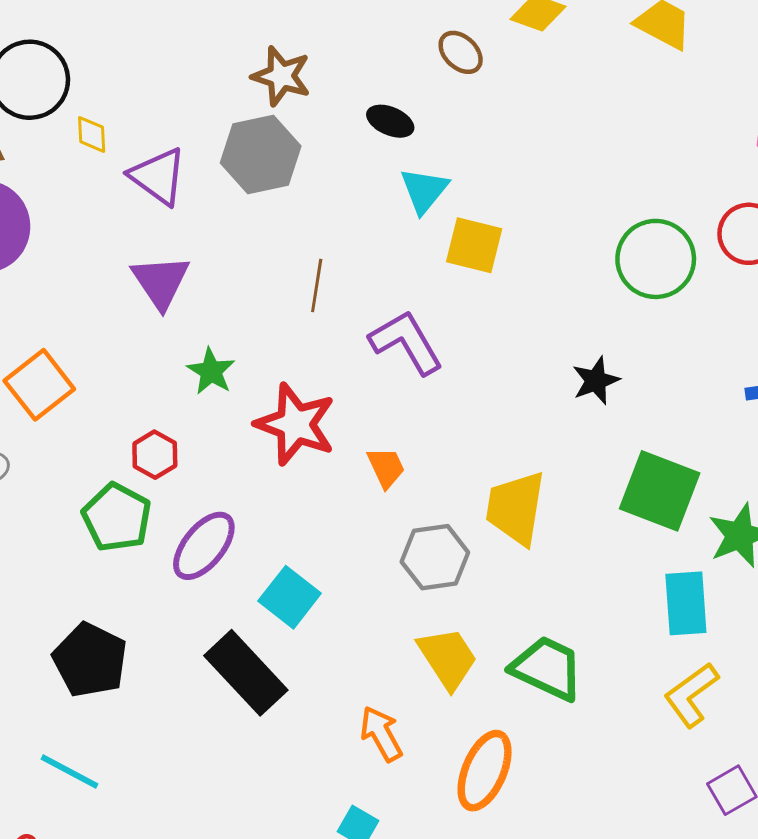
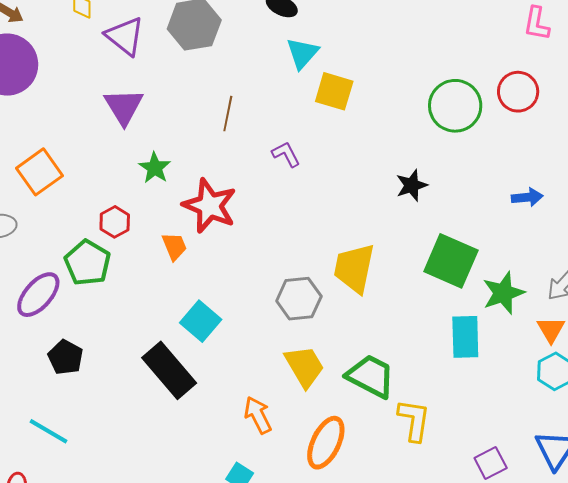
purple L-shape: (406, 342) -> (286, 154), size x0.6
orange trapezoid: (386, 467) -> (174, 246), moved
purple ellipse: (204, 546) -> (38, 295), moved
black pentagon: (90, 660) -> (65, 357), size x0.7
yellow L-shape: (691, 695) -> (414, 420), moved, turned 132

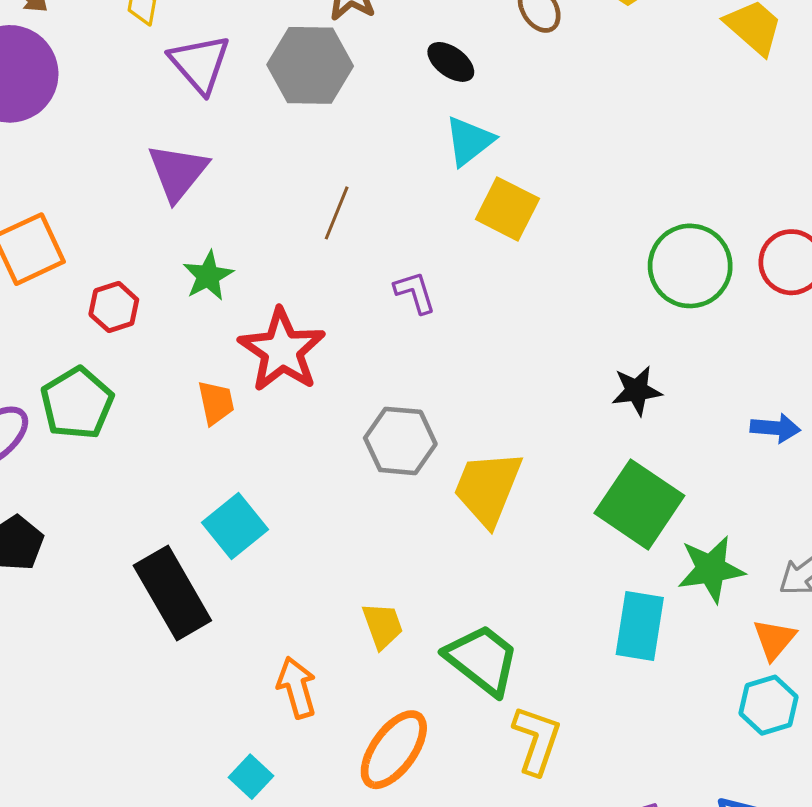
black star: (412, 185) -> (637, 391), moved
red hexagon: (115, 222) -> (114, 307), moved
gray hexagon: (299, 299) -> (400, 441), moved
yellow trapezoid: (304, 366) -> (383, 626), size x0.7

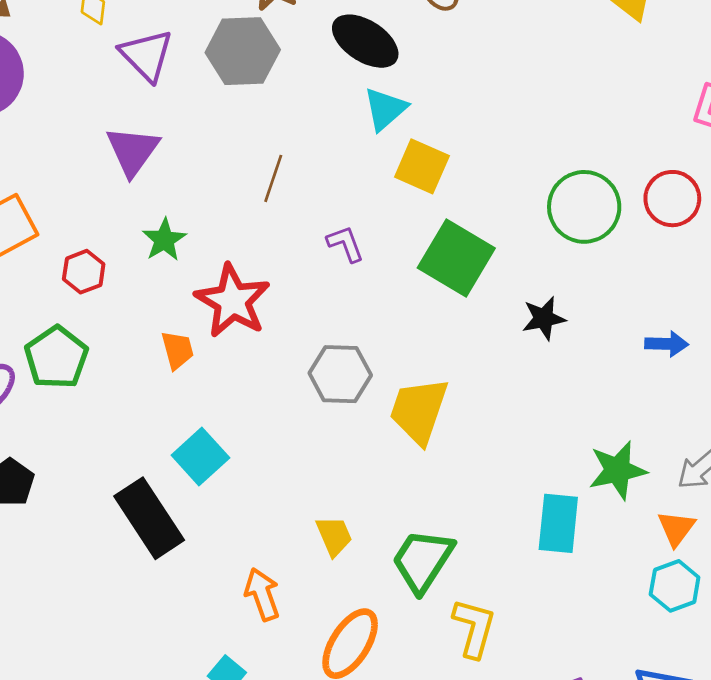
black ellipse: (451, 62) -> (365, 41), size x1.6
green square: (639, 504) -> (456, 258), moved
green trapezoid: (482, 660) -> (423, 561), turned -92

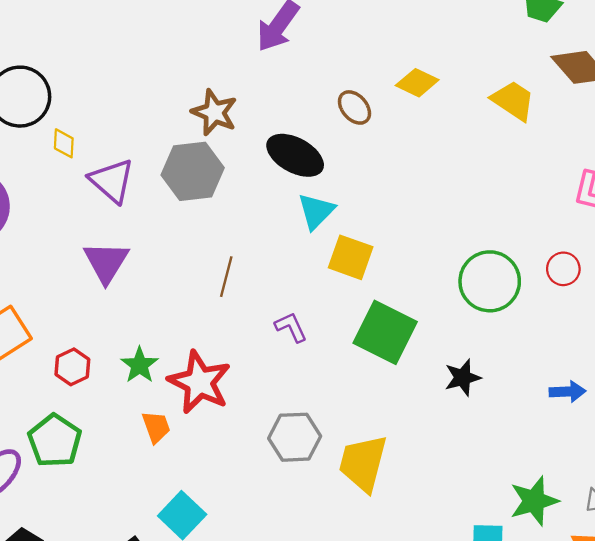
red circle: (672, 199) -> (563, 269), size x0.7
green star: (164, 240) -> (140, 365), moved

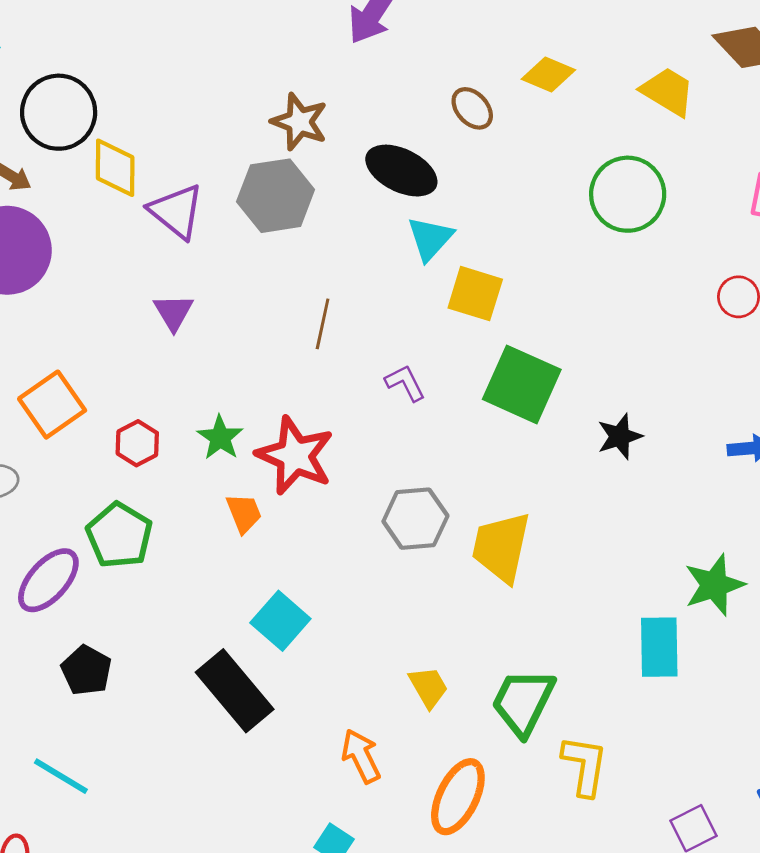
yellow diamond: (64, 143) -> (115, 168), size x1.6
purple triangle: (106, 262) -> (173, 312), size x0.7
green circle: (490, 281) -> (628, 194), moved

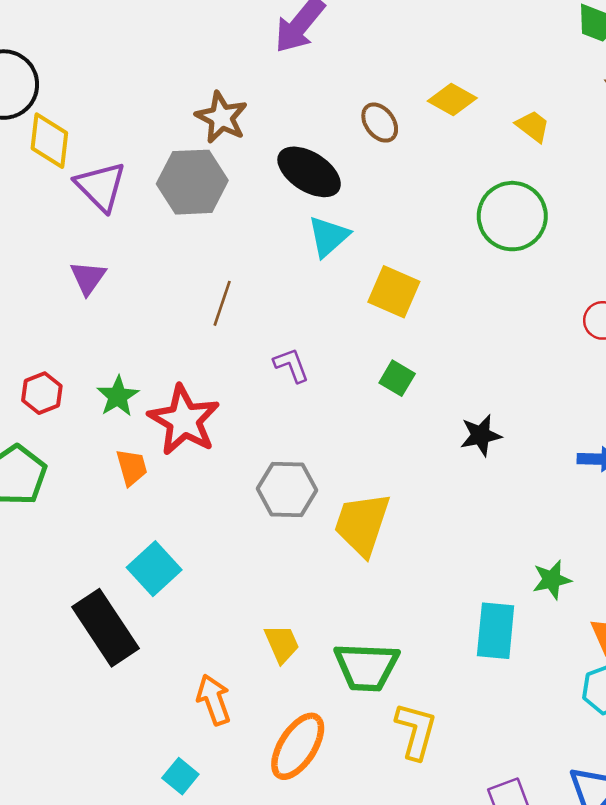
yellow trapezoid: (668, 92) -> (533, 126), moved, size x0.7
yellow square: (475, 294) -> (394, 292), moved
green square: (522, 384) -> (397, 378), size x0.5
green star: (714, 585) -> (552, 580), size x0.7
green trapezoid: (523, 702) -> (366, 667), turned -120

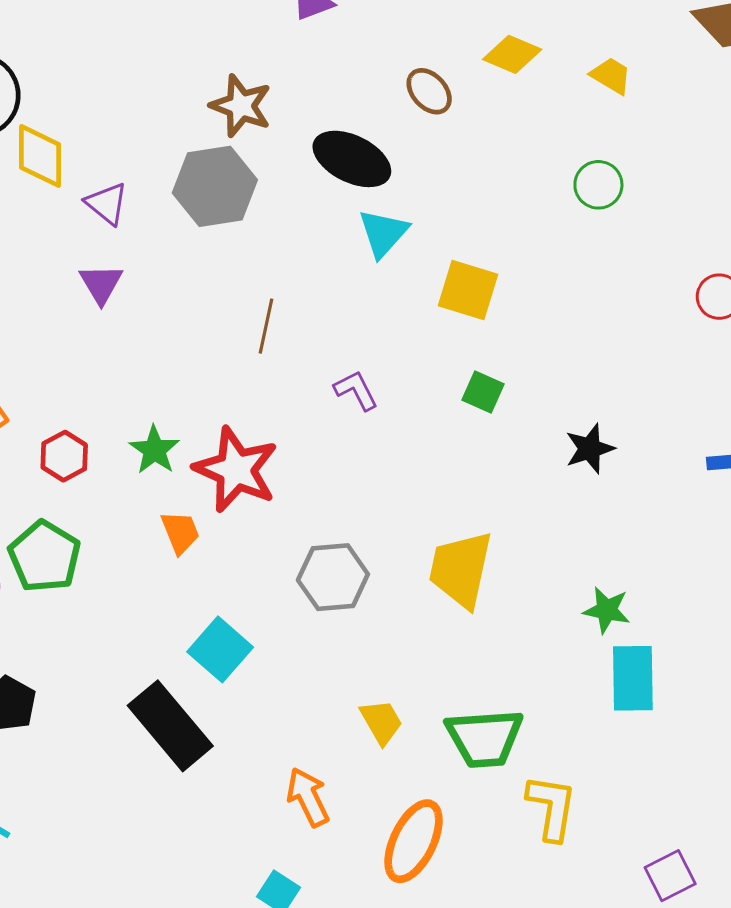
purple triangle: (101, 186) -> (107, 203), size x0.7
green circle: (512, 216) -> (598, 185), size x0.6
purple triangle: (88, 278) -> (101, 284), moved
gray hexagon: (287, 489) -> (333, 577), moved
green star: (552, 580) -> (607, 610), moved, turned 30

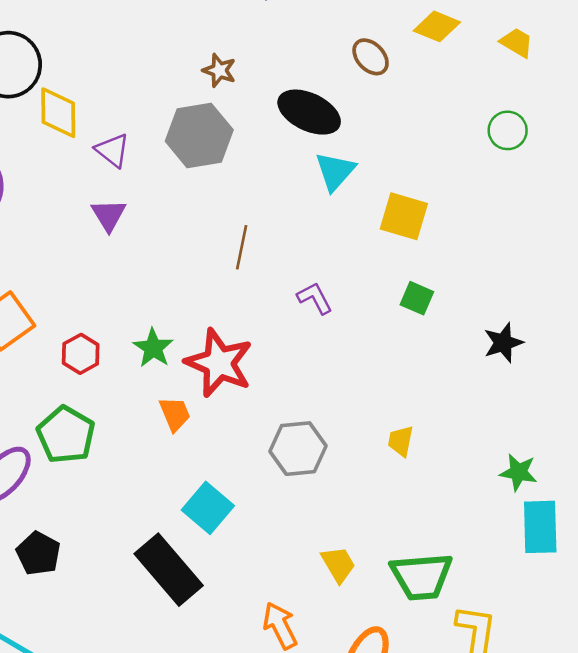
brown star: (241, 106) -> (219, 70), size x0.7
yellow trapezoid: (461, 569) -> (401, 441), size x0.5

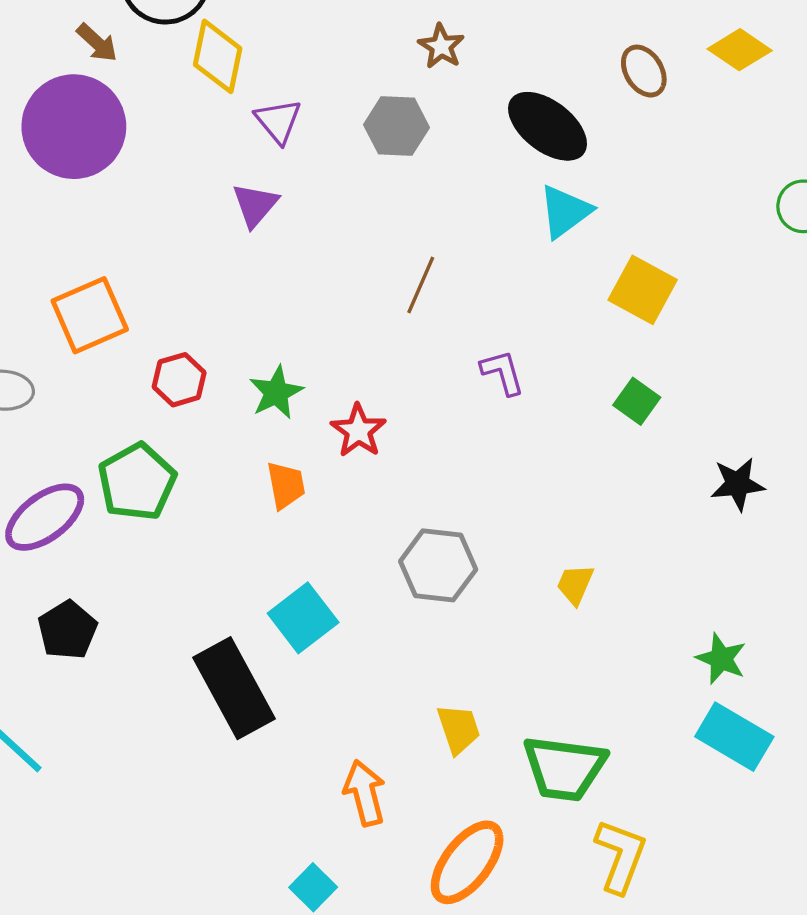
gray hexagon: (199, 135) -> (396, 126), size x0.7
red star: (219, 363) -> (358, 431), size x0.6
cyan rectangle: (540, 527) -> (734, 737), turned -70

